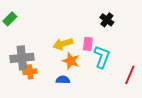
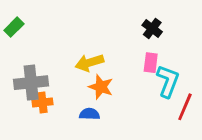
pink rectangle: (88, 44) -> (151, 63), moved
cyan L-shape: (102, 57) -> (168, 81), moved

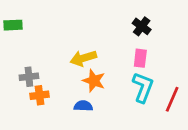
green rectangle: (14, 27) -> (13, 25), turned 42
cyan L-shape: (168, 81) -> (143, 87), moved
gray cross: (31, 83) -> (29, 77), size x0.6

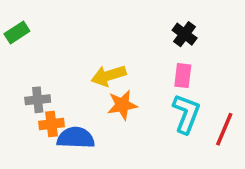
green rectangle: (13, 25) -> (17, 32), turned -30
orange star: (94, 81) -> (122, 105), turned -30
blue semicircle: (83, 106) -> (76, 138), moved, size x1.5

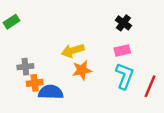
pink rectangle: (183, 76) -> (122, 51), turned 70

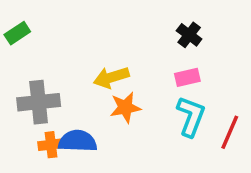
gray cross: (25, 67) -> (39, 102), size x1.6
orange cross: (35, 83) -> (51, 145), moved

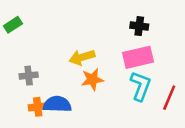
black cross: (189, 35) -> (139, 26), turned -30
pink rectangle: (187, 77) -> (138, 57), size x1.6
gray cross: (39, 102) -> (29, 76), size x0.6

